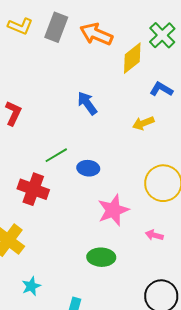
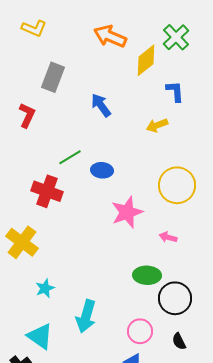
gray rectangle: (56, 27) -> (53, 77), moved
blue L-shape: (161, 89) -> (175, 91), turned 55
green ellipse: (101, 257) -> (147, 275), moved

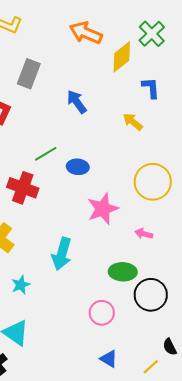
yellow arrow: (157, 125) -> (133, 122), turned 60
cyan arrow: (86, 316) -> (62, 254), moved
pink circle: (140, 331) -> (102, 313), moved
black semicircle: (179, 341) -> (170, 347), moved

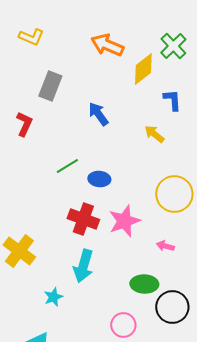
red cross: (23, 188) -> (83, 219), moved
cyan star: (21, 285) -> (53, 297), moved

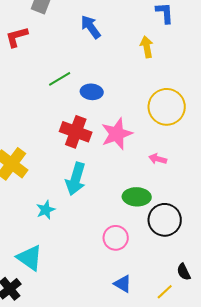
red L-shape: (24, 124) -> (17, 37), turned -130
yellow arrow: (154, 134) -> (147, 47), turned 40

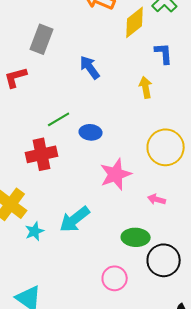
red cross: (76, 132) -> (42, 154), moved, turned -32
cyan arrow: (76, 179) -> (75, 219), turned 36
cyan star: (46, 210) -> (35, 231), moved

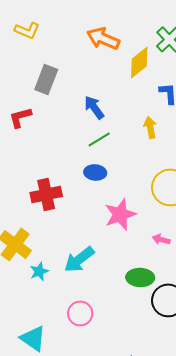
green line: (59, 119) -> (99, 139), moved
pink circle: (115, 278) -> (80, 313), moved

